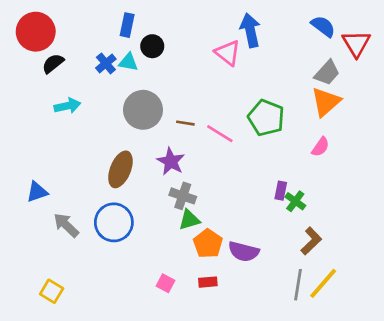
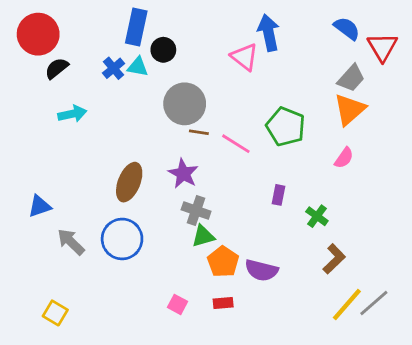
blue rectangle: (127, 25) -> (136, 27), size x1.4
gray circle: (143, 110) -> (185, 104), moved
purple rectangle: (281, 191) -> (279, 195), moved
gray line: (298, 285) -> (374, 303), moved, turned 40

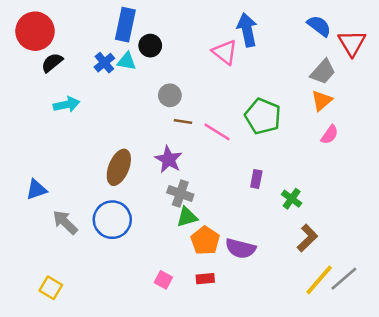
gray circle: (185, 104) -> (170, 95), size x0.6
orange triangle: (350, 110) -> (322, 101), size x0.7
pink semicircle: (344, 158) -> (330, 135), moved

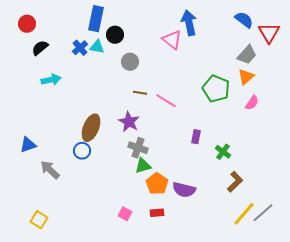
red circle: (35, 31) -> (27, 24), size x0.6
gray circle: (170, 95) -> (130, 62), moved
green pentagon: (263, 116) -> (216, 89), moved
blue circle: (112, 220) -> (82, 151), moved, size x0.6

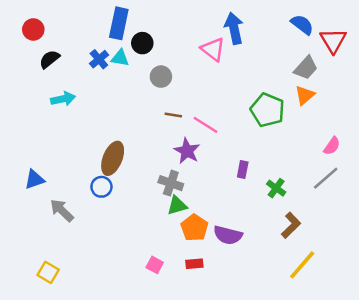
pink semicircle: (252, 103) -> (332, 146), moved
purple star: (129, 122) -> (187, 151), moved
gray line: (263, 213) -> (326, 178), moved

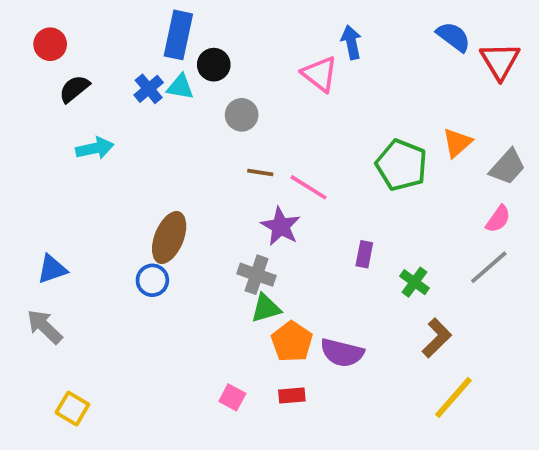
blue arrow: (234, 28) -> (351, 42), size x0.7
gray trapezoid: (306, 68) -> (507, 167), moved
gray arrow: (62, 210) -> (45, 327), moved

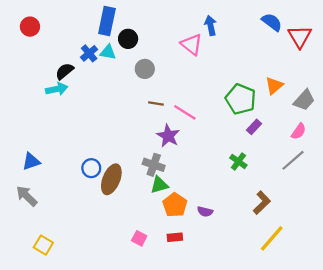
black semicircle: (74, 89) -> (65, 71), moved
brown ellipse: (169, 238) -> (111, 179), moved
purple rectangle: (364, 254) -> (254, 127), moved, turned 32
green cross: (414, 282) -> (238, 161), moved
purple semicircle: (342, 353) -> (205, 212), size x0.6

